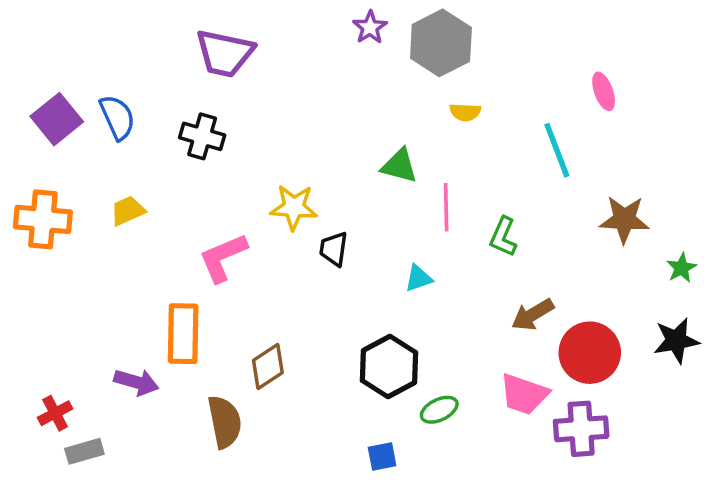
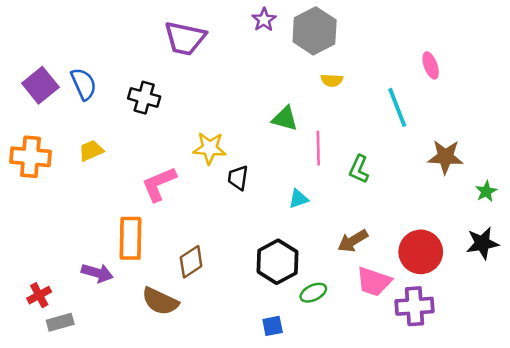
purple trapezoid: (225, 53) -> (185, 38), moved
brown arrow: (533, 315) -> (353, 241), moved
brown semicircle: (225, 422) -> (160, 301), turned 126

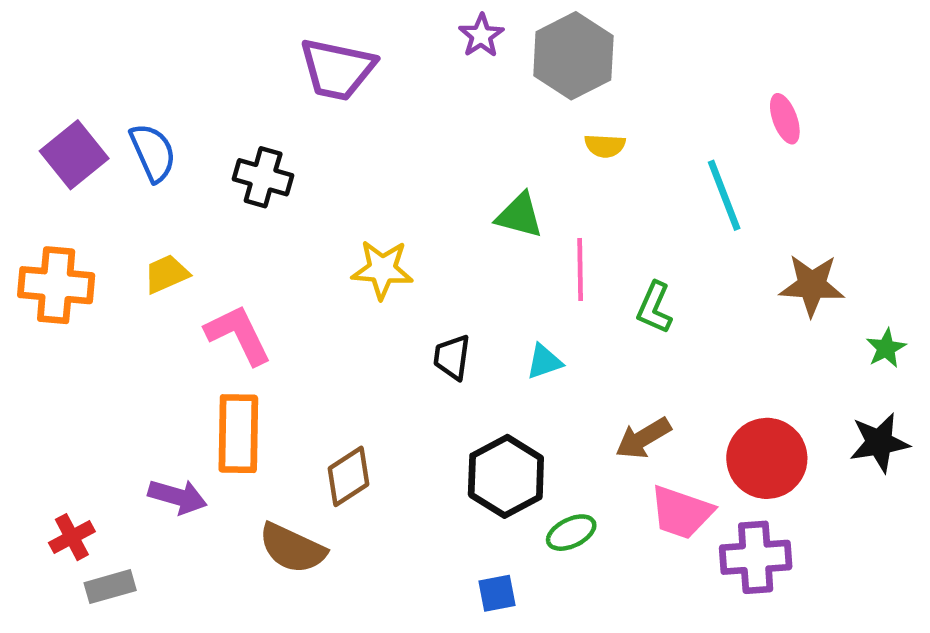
black trapezoid: (238, 178) -> (452, 357), moved
pink L-shape: (159, 184) -> (238, 335), moved, turned 87

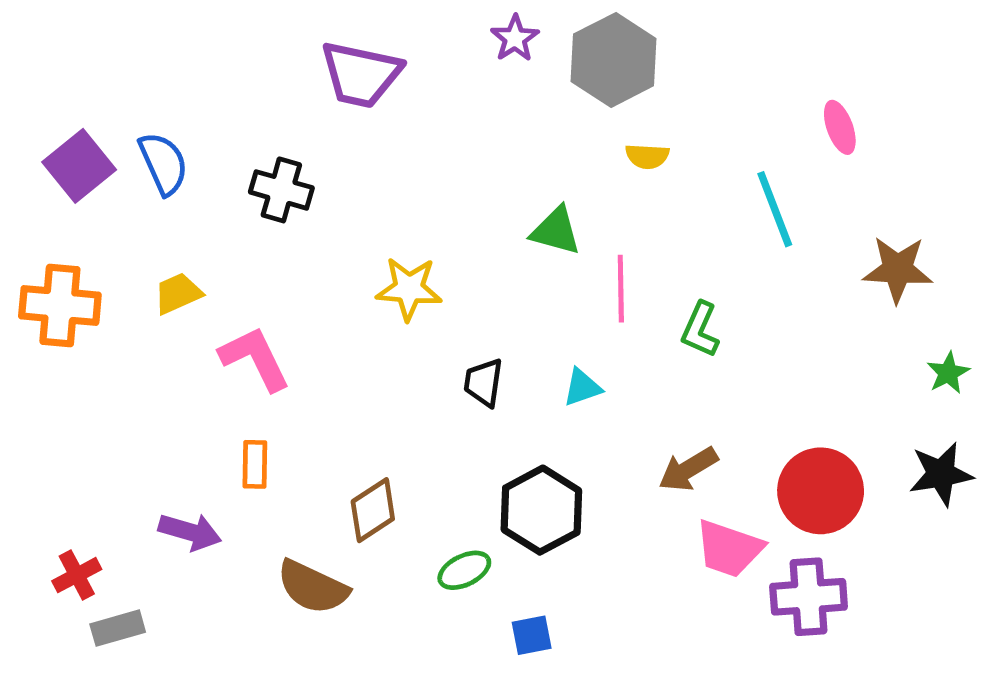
brown star: (812, 285) -> (898, 269), moved
orange rectangle: (238, 434) -> (255, 464), size x0.6
green ellipse: (571, 533) -> (464, 570), moved

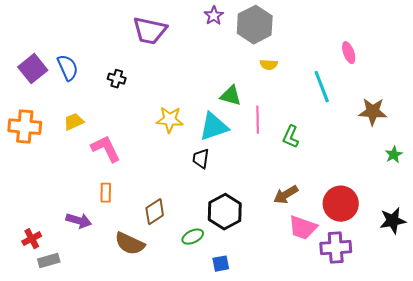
black cross: (281, 190) -> (117, 79), size x0.7
cyan triangle: (582, 387) -> (214, 127), moved, size x1.8
black star: (941, 474) -> (393, 221), moved

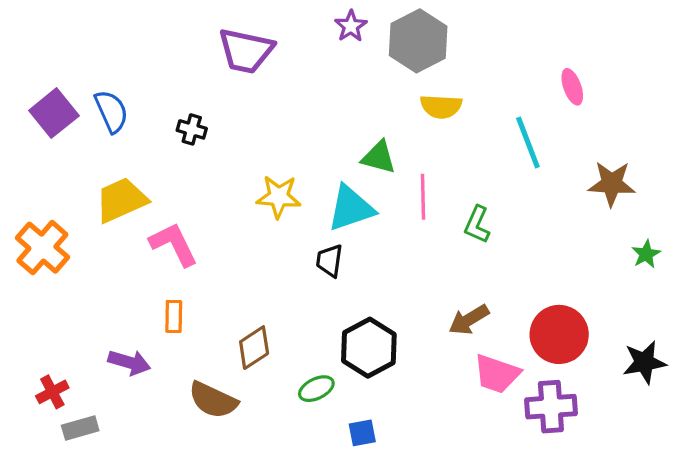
yellow semicircle: (269, 65) -> (441, 106), size x1.4
yellow trapezoid: (74, 122) -> (121, 200), size x1.6
orange cross: (25, 127) -> (42, 248), moved, turned 36

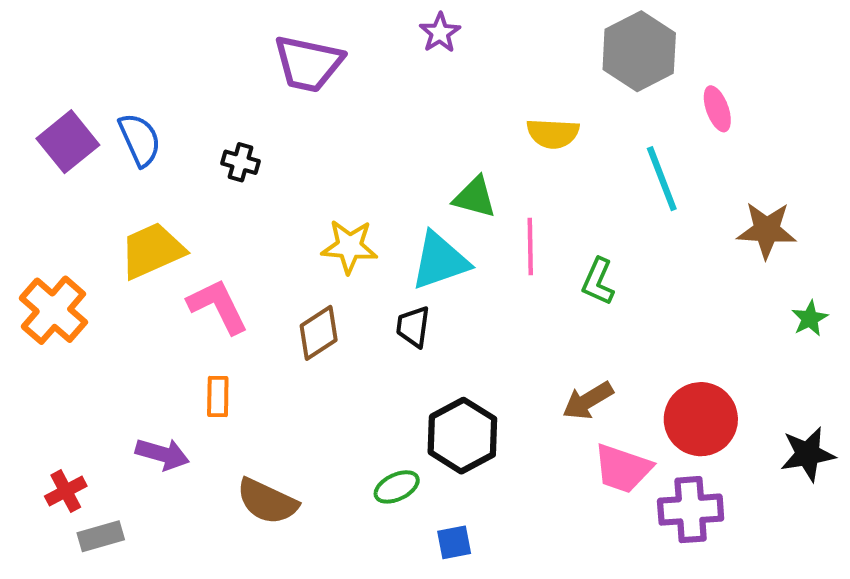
gray hexagon: (418, 41) -> (639, 51), moved
brown diamond: (254, 348) -> (319, 333), moved

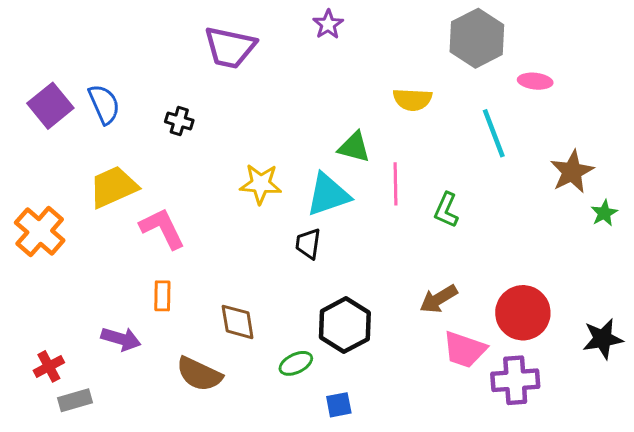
pink ellipse: (717, 109) -> (535, 81), turned -64
brown star: (767, 230) -> (572, 172), turned -30
green star: (810, 318) -> (604, 213), moved
brown diamond: (319, 333) -> (238, 322), moved, turned -66

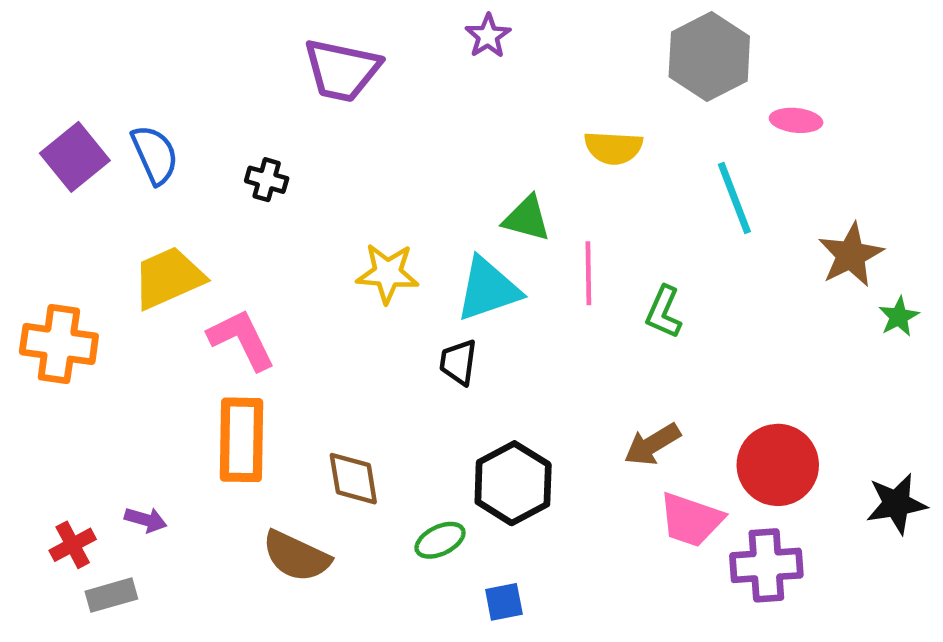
orange cross: (40, 231) -> (59, 344), turned -33
orange rectangle: (162, 296) -> (241, 440), size x1.8
purple arrow: (121, 339) -> (146, 520), moved, size x0.7

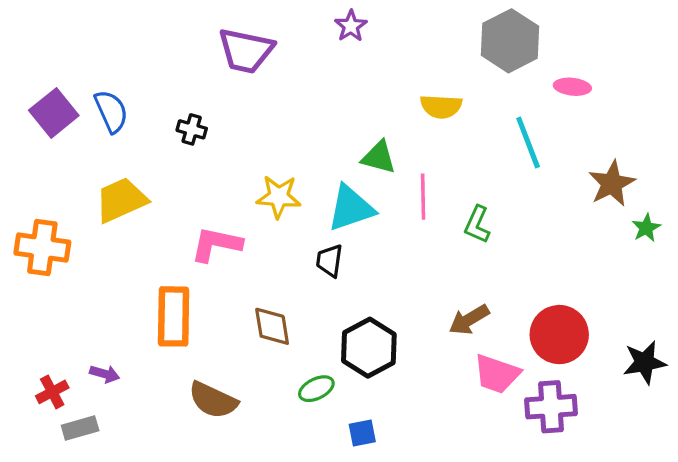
pink L-shape: (241, 339) -> (216, 244), moved, turned -52
brown diamond: (353, 479) -> (272, 326), moved

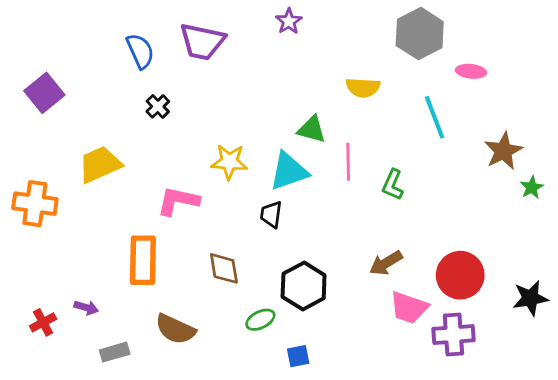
blue semicircle: (111, 111) -> (140, 51), moved
black cross: (192, 129) -> (158, 106), turned 30
gray rectangle: (80, 428) -> (115, 352), moved

